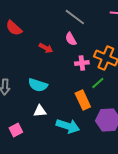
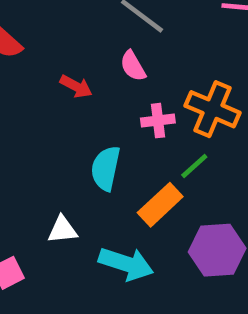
cyan semicircle: (38, 85) -> (106, 168), moved, turned 84
orange rectangle: (83, 100) -> (160, 205), turned 72

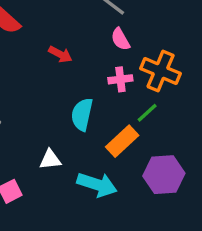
pink semicircle: (133, 66) -> (120, 39), moved

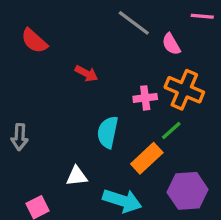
pink semicircle: (120, 39) -> (171, 44), moved

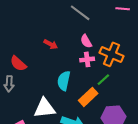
red semicircle: (34, 41) -> (18, 64), moved
pink semicircle: (171, 44) -> (86, 41), moved
white triangle: (77, 176) -> (45, 108), size x1.6

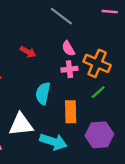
green line: (103, 80) -> (98, 92), moved
orange rectangle: (88, 97) -> (71, 112), turned -48

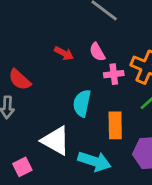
pink semicircle: (68, 48) -> (97, 52), moved
white triangle: (21, 124) -> (56, 141), turned 35

